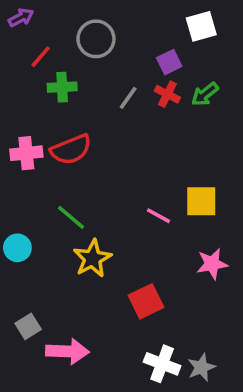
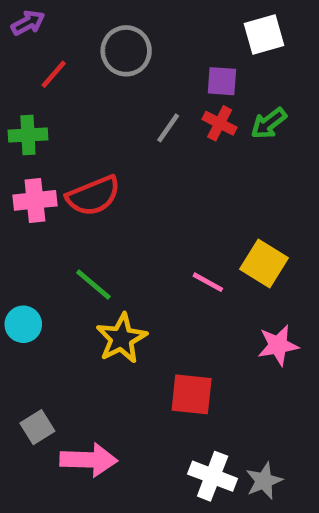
purple square: (169, 62) -> (222, 81), turned 30
green cross: (62, 87) -> (28, 135), moved
yellow square: (201, 201) -> (264, 264), turned 32
red square: (146, 301) -> (192, 394), turned 32

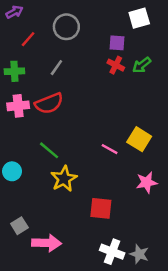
gray line: (168, 128) -> (56, 68), moved
gray star: (264, 481) -> (139, 254), turned -30

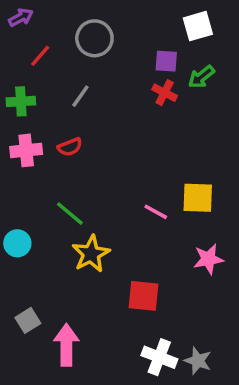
green arrow: (142, 65) -> (201, 77), moved
red semicircle: (49, 103) -> (70, 147), size x0.6
yellow square: (139, 139) -> (198, 198), turned -30
pink arrow: (47, 243) -> (66, 345), turned -92

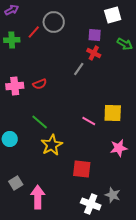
red line: (40, 56) -> (34, 32), moved
green arrow: (201, 77) -> (125, 44), moved, turned -112
gray line: (80, 96) -> (79, 69), moved
green cross: (21, 101) -> (12, 40), moved
gray star: (198, 361) -> (113, 195), moved

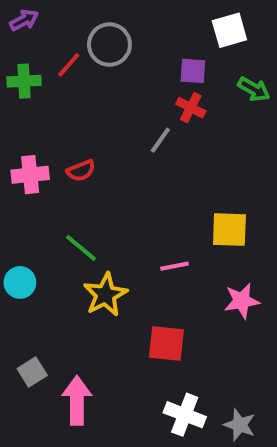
pink line: (89, 121) -> (175, 266), moved, turned -40
gray star: (113, 195) -> (240, 425), moved

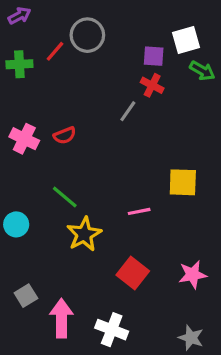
white square: (229, 30) -> (186, 40), moved
pink cross: (30, 175) -> (24, 139), turned 32
pink star: (242, 301) -> (193, 275), moved
red square: (166, 344) -> (133, 273), turned 32
white cross: (185, 415) -> (112, 330), moved

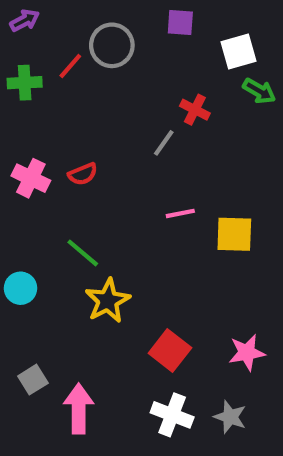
purple square: (154, 56) -> (180, 22), moved
pink line: (139, 211) -> (180, 213), moved
white cross: (112, 330) -> (172, 415), moved
gray star: (191, 338) -> (230, 417), moved

